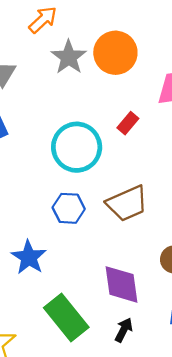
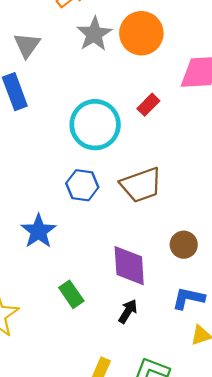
green rectangle: (66, 317) -> (71, 294), size x0.6

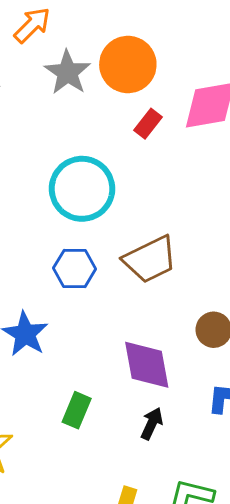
red rectangle: (148, 105) -> (148, 124), moved
green rectangle: (71, 294) -> (77, 410), turned 64

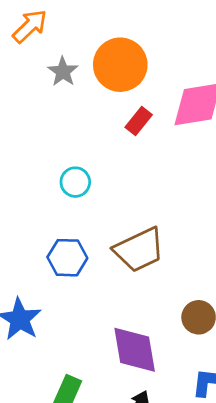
gray star: (67, 72) -> (63, 72), size x0.7
cyan circle: (82, 189) -> (75, 182), size x0.5

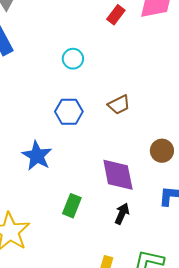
brown trapezoid: (139, 250) -> (119, 105), size x0.6

